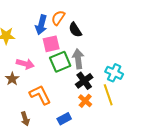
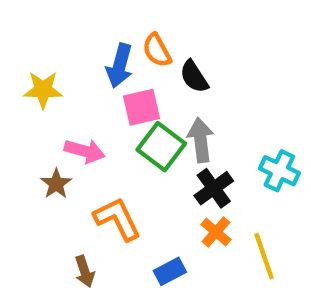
orange semicircle: (58, 18) -> (157, 50), turned -63
green square: (60, 62) -> (161, 147), turned -30
yellow line: (108, 95) -> (264, 256), moved

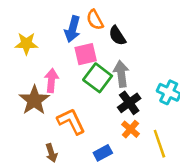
pink arrow: (85, 151) -> (51, 80), turned -100
brown star: (56, 184) -> (34, 100), size x1.6

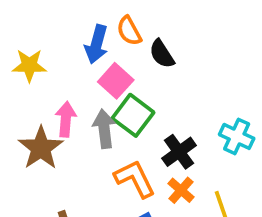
pink square: (86, 54) -> (116, 81), turned -35
gray arrow: (121, 74) -> (104, 129), moved
orange L-shape: (71, 121) -> (135, 179), moved

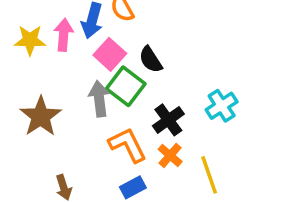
black semicircle: (162, 54) -> (151, 60), moved
pink arrow: (66, 119) -> (64, 35), moved
cyan cross: (237, 136) -> (222, 106), turned 32

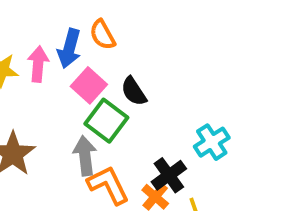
gray arrow: (99, 99) -> (85, 156), moved
black cross: (168, 120) -> (169, 175), moved

